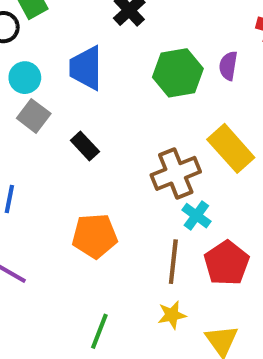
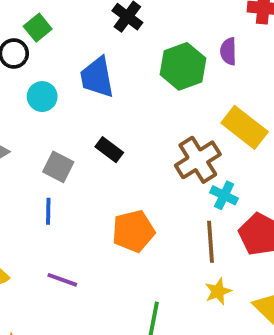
gray square: (34, 116) -> (58, 167), moved

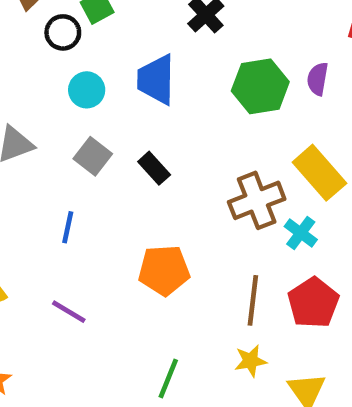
gray square: (58, 167) -> (93, 156), moved
cyan cross: (224, 195) -> (301, 233), moved

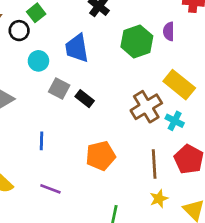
gray square: (93, 156) -> (59, 88), moved

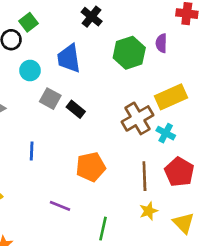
yellow rectangle: (179, 85) -> (171, 97), turned -64
purple line: (50, 189) -> (60, 206), moved

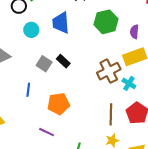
purple semicircle: (161, 43) -> (134, 32), moved
gray square: (50, 99) -> (44, 64), moved
orange pentagon: (91, 167) -> (58, 104), moved

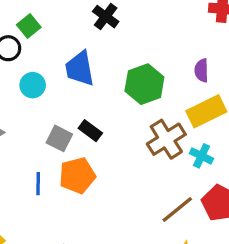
green hexagon: (106, 22) -> (144, 84), moved
orange pentagon: (58, 104) -> (77, 176), moved
brown line: (111, 114) -> (177, 210), turned 55

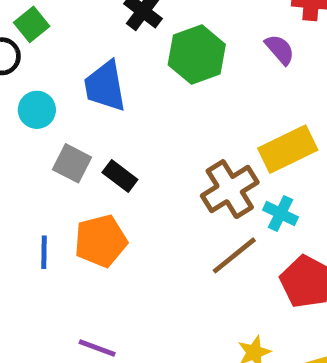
purple semicircle: (201, 70) -> (280, 49), moved, turned 140
green hexagon: (144, 84) -> (197, 55), moved
gray square: (59, 138) -> (72, 163), moved
brown line: (177, 210) -> (234, 255), moved

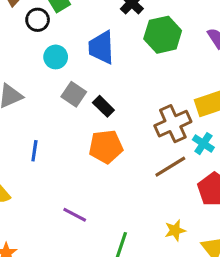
orange pentagon: (101, 241) -> (106, 147), moved
blue line: (44, 252) -> (34, 151), moved

